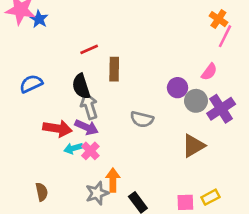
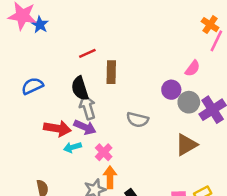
pink semicircle: (209, 72) -> (193, 68), moved
pink cross: (90, 151) -> (104, 152), moved

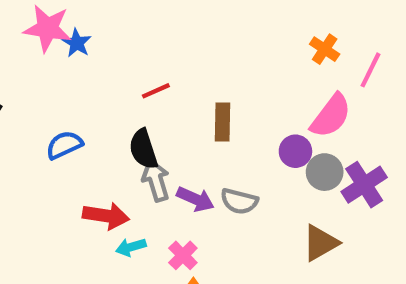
orange cross: (210, 25) -> (325, 49), moved
pink semicircle: (193, 68) -> (331, 116), size x1.6
brown rectangle: (111, 72) -> (223, 122), moved
purple arrow: (85, 127) -> (195, 199), moved

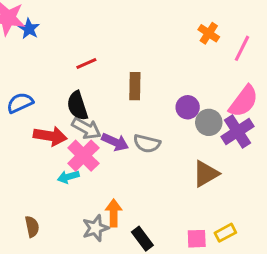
pink semicircle: (331, 116) -> (244, 101), moved
gray arrow: (156, 180) -> (86, 128), turned 136
red arrow: (106, 216) -> (50, 136), moved
pink cross: (183, 255) -> (83, 156), moved, size x1.5

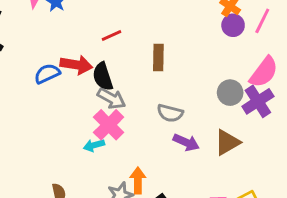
purple circle: (188, 107) -> (233, 25), moved
red arrow: (50, 136) -> (76, 65), moved
purple arrow: (115, 142) -> (186, 142), moved

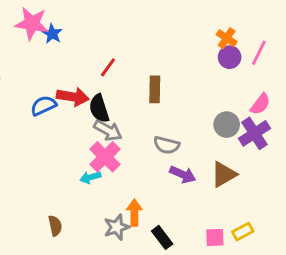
red line: (112, 35) -> (108, 67), turned -30
pink semicircle: (264, 72) -> (260, 104), size x0.7

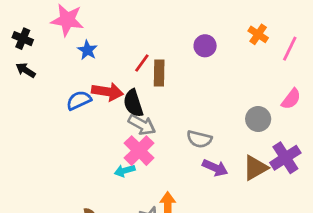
blue star: (52, 34) -> (87, 50), moved
purple circle: (230, 57) -> (205, 46), moved
brown rectangle: (155, 89) -> (159, 73), moved
purple cross: (254, 133) -> (285, 158), moved

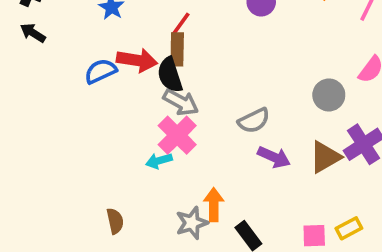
brown rectangle: (159, 73) -> (177, 49), moved
gray semicircle: (199, 139) -> (254, 121), turned -40

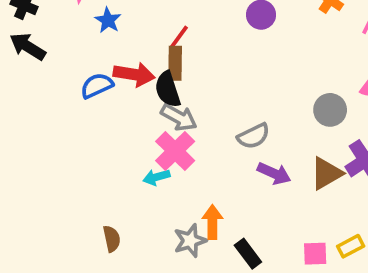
black arrow: (33, 33) -> (28, 46), size x1.4

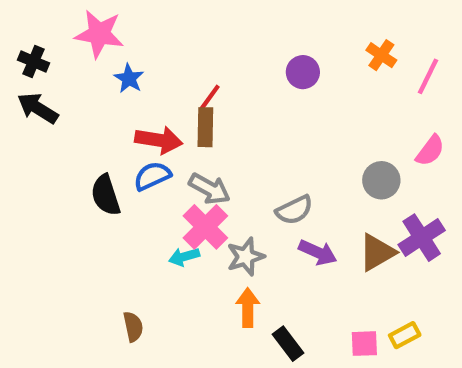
blue semicircle: (97, 86) -> (152, 176), moved
black semicircle: (168, 89) -> (106, 195), moved
gray star: (190, 241) -> (246, 257), moved

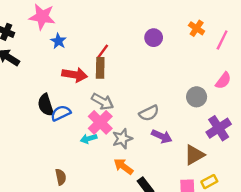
blue semicircle: (152, 176) -> (61, 113), moved
brown triangle: (377, 252) -> (194, 155), moved
orange arrow: (248, 308) -> (123, 166), turned -54

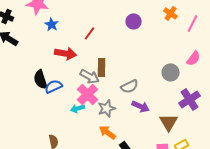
brown rectangle: (100, 68) -> (102, 67), moved
brown triangle: (194, 155) -> (169, 122), turned -30

